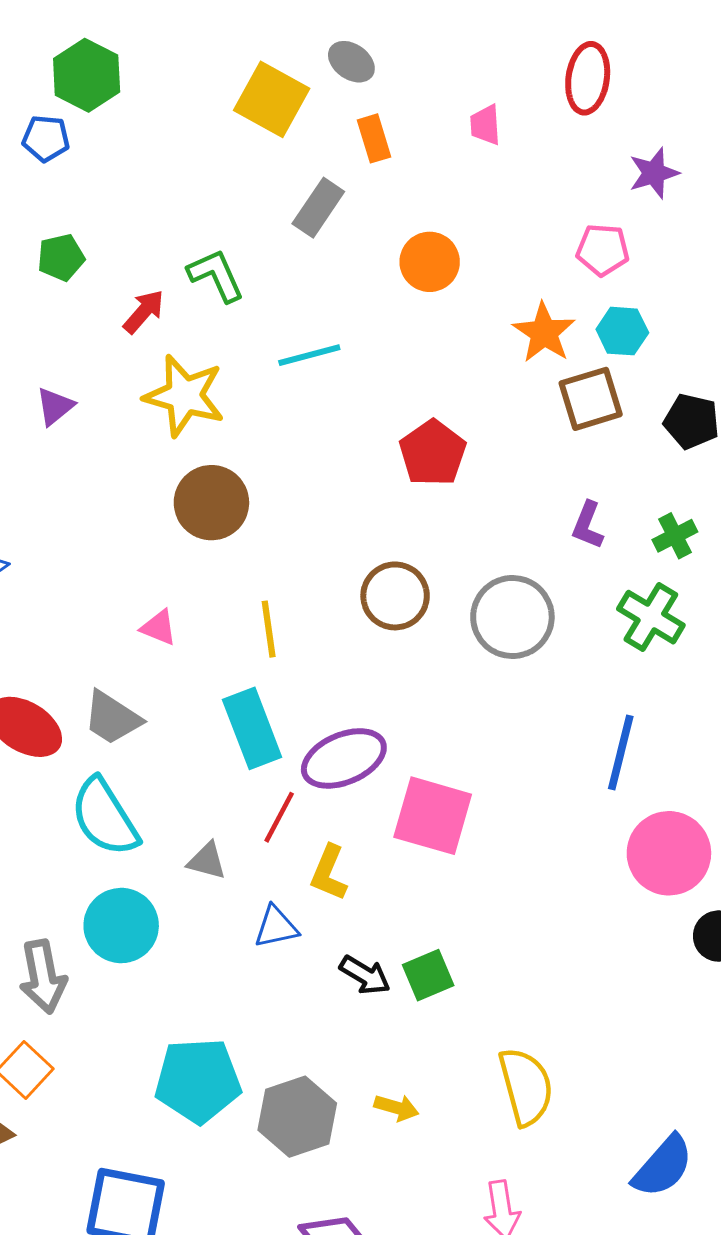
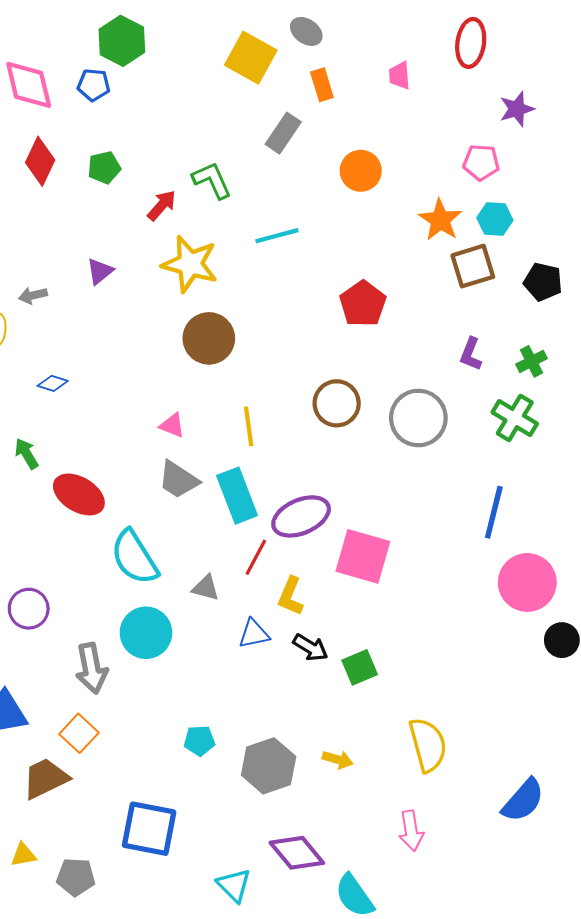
gray trapezoid: (112, 718) -> (178, 480), moved
black arrow: (365, 975) -> (310, 647), moved
cyan pentagon: (198, 1081) -> (199, 741), size x0.5

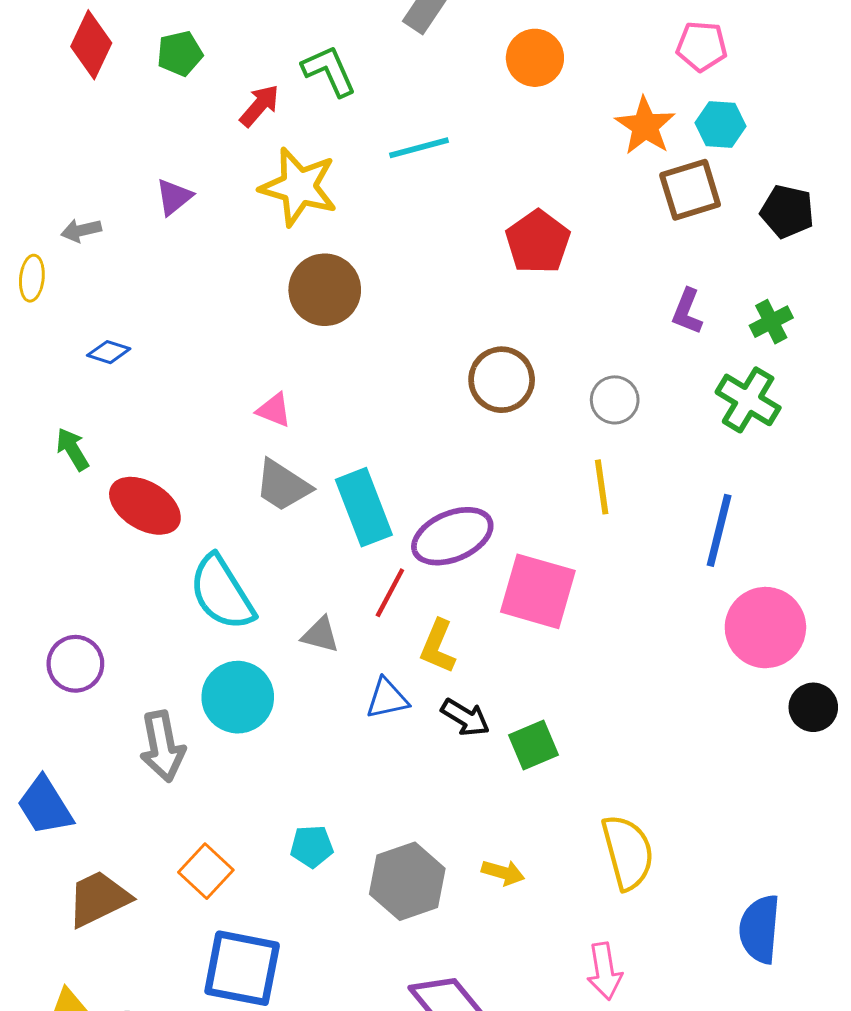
gray circle: (418, 418) -> (615, 400), size x0.6
yellow line: (249, 426) -> (602, 487), moved
orange square: (79, 733) -> (206, 871), moved
blue semicircle: (523, 800) -> (760, 929), turned 144

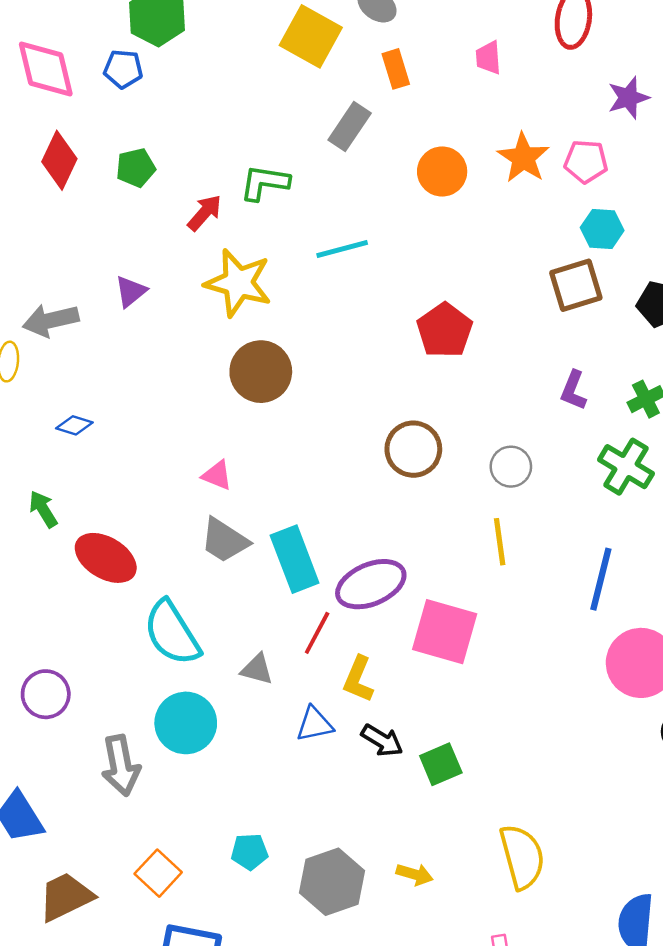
green L-shape: (329, 71) -> (265, 183), turned -57
orange star: (645, 126) -> (523, 158), moved
gray arrow: (81, 230) -> (51, 320), size x1.6

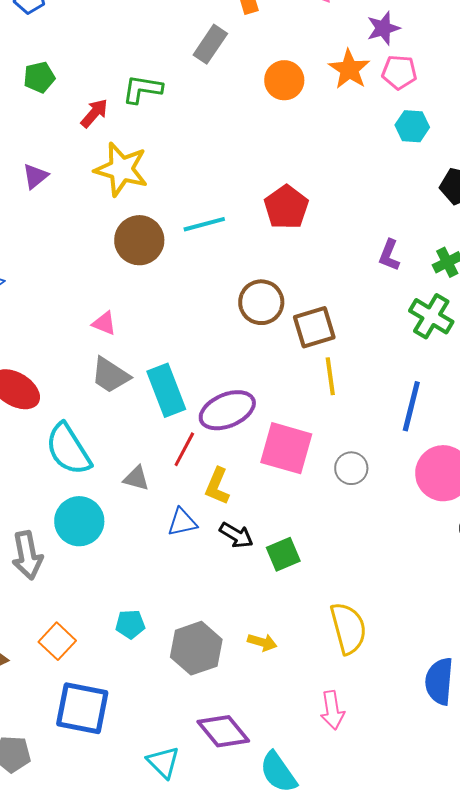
purple star: (628, 98) -> (383, 28), moved
cyan line: (342, 249) -> (204, 224), moved
brown square: (576, 285) -> (314, 327), moved
gray circle: (511, 467) -> (351, 468), moved

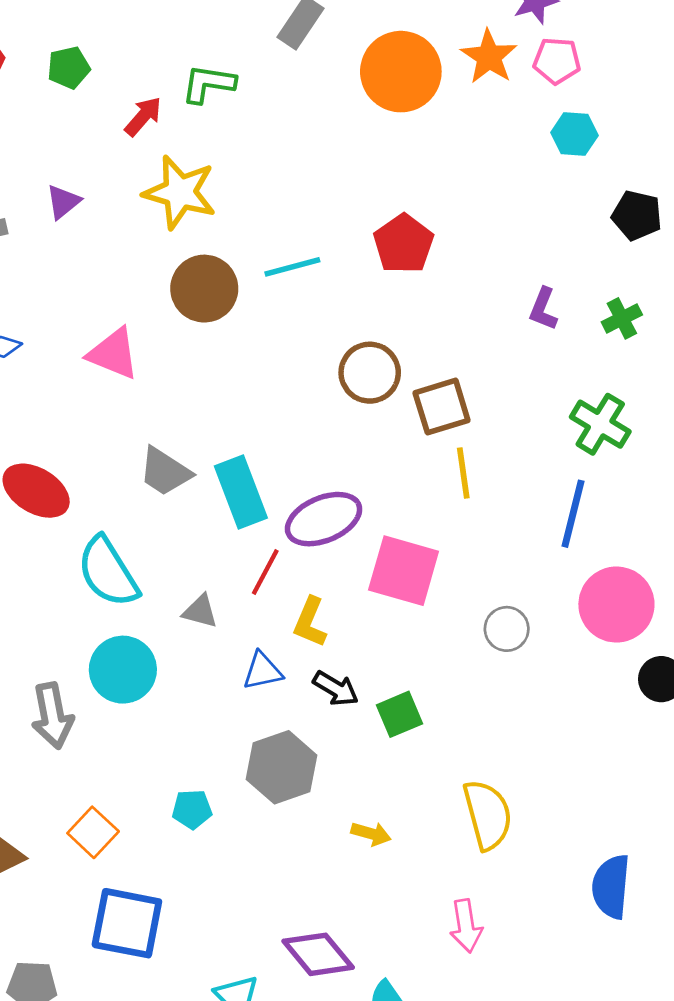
orange circle: (284, 80) -> (401, 72), size x1.5
green cross: (431, 316) -> (600, 424), moved
pink triangle: (104, 323) -> (113, 354), moved, size x1.6
gray circle: (351, 468) -> (507, 629), moved
gray hexagon: (196, 648) -> (282, 767), moved

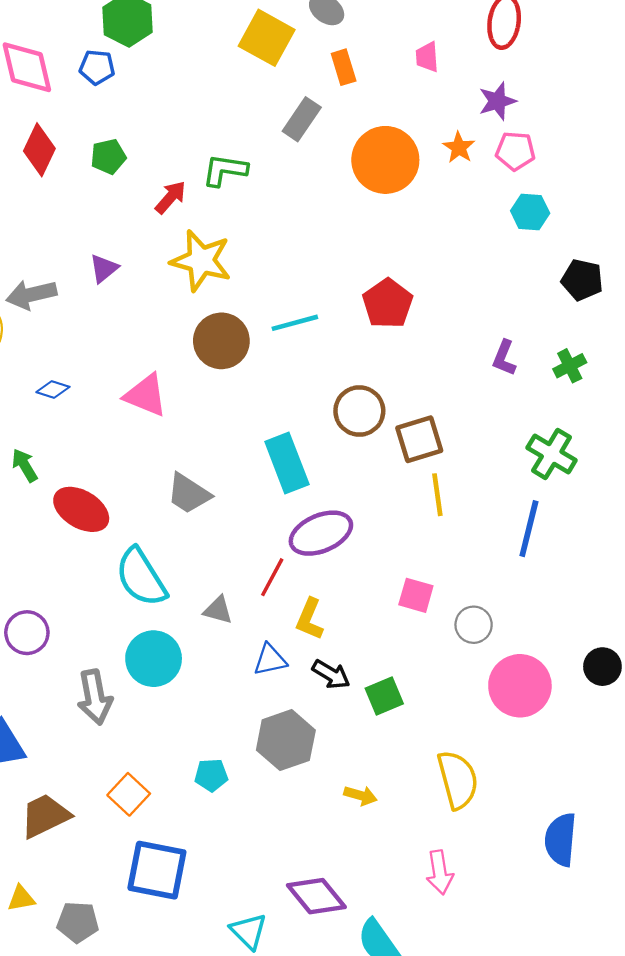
orange star: (489, 57) -> (459, 148), size x0.7
cyan rectangle: (241, 492) -> (287, 463), moved
pink square: (404, 571) -> (416, 595), moved, size x0.6
pink circle: (616, 605) -> (520, 686), moved

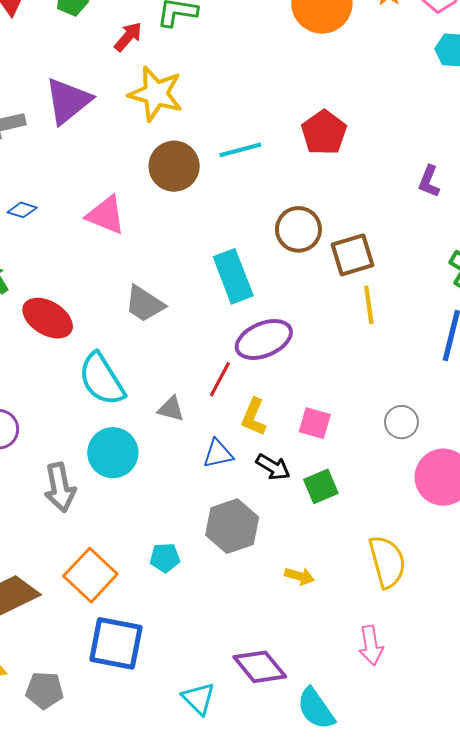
purple triangle: (104, 269) -> (68, 101), size x1.8
pink square: (416, 595) -> (315, 423), moved
orange square: (129, 794) -> (90, 575), size x1.4

